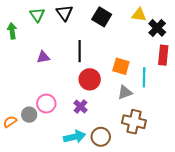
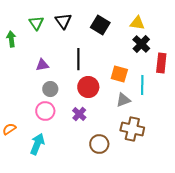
black cross: (157, 28) -> (141, 44), moved
gray circle: (29, 115) -> (50, 89), moved
cyan arrow: (75, 137) -> (37, 144), moved, turned -55

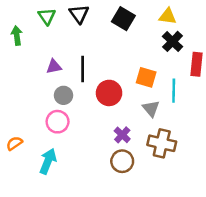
black line: (78, 59) -> (83, 69), moved
gray triangle: (123, 100) -> (151, 109), turned -49
purple cross: (79, 114) -> (122, 135), moved

